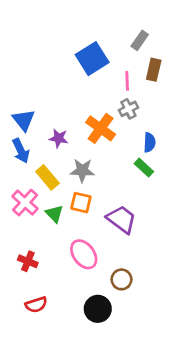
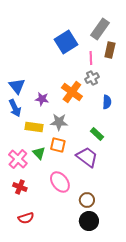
gray rectangle: (140, 40) -> (100, 29), size x1.5
green rectangle: (144, 168) -> (97, 134), moved
yellow rectangle: (47, 177) -> (34, 127), turned -42
pink cross: (25, 203) -> (18, 159), moved
black circle: (98, 309) -> (89, 221), moved

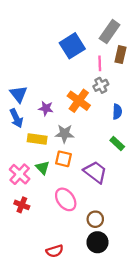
green rectangle: (97, 134) -> (117, 143), moved
red semicircle: (26, 218) -> (55, 251), moved

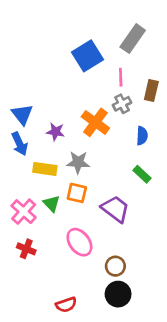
brown rectangle: (121, 55) -> (151, 90), moved

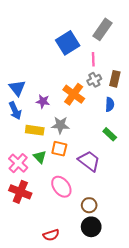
brown rectangle: (151, 90) -> (115, 79), moved
red cross: (26, 249) -> (20, 192), size x1.5

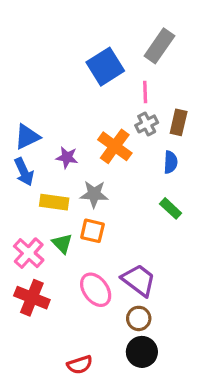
blue triangle: (17, 88) -> (27, 137), turned 42
purple trapezoid: (89, 161) -> (139, 280), moved

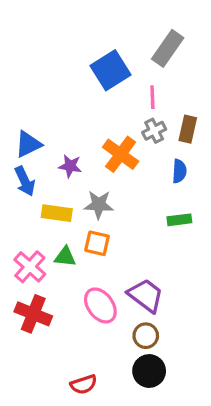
green rectangle: (171, 208) -> (179, 220), turned -50
green triangle: (62, 244) -> (65, 257), turned -40

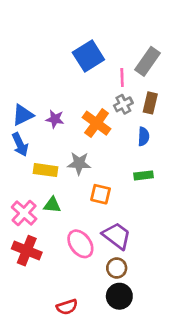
gray rectangle: (168, 48) -> (148, 61), moved
purple star: (70, 166) -> (55, 119), moved
orange square: (97, 243) -> (101, 194), moved

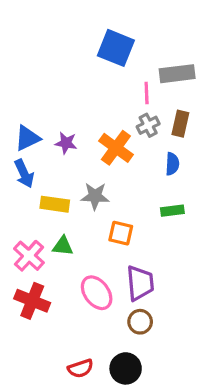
blue square: (88, 56) -> (116, 48), moved, turned -36
gray rectangle: (148, 61) -> (177, 74), turned 48
purple trapezoid: (117, 236) -> (140, 283), turned 48
black circle: (119, 296) -> (126, 368), moved

